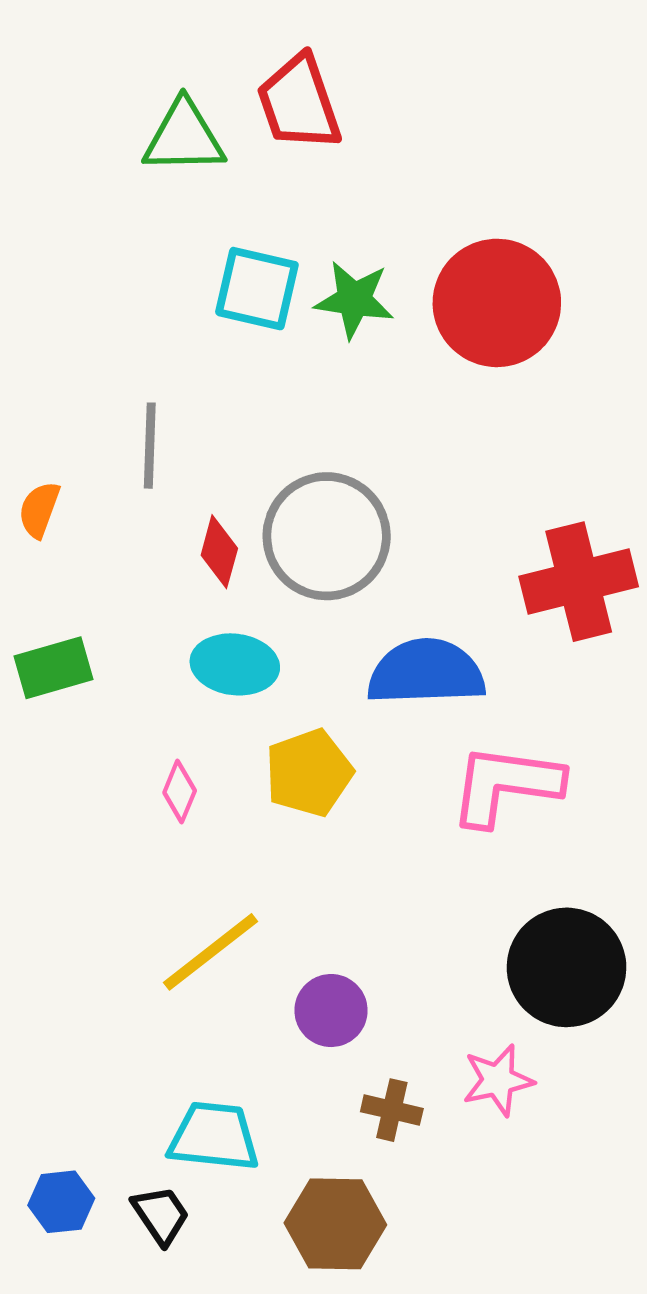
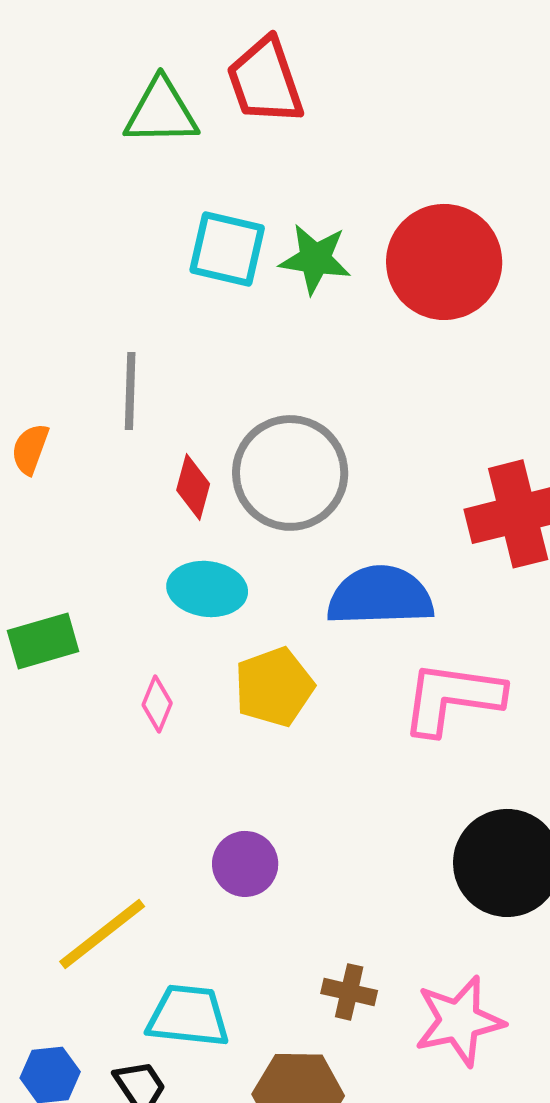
green rectangle: (54, 668) -> (43, 641), moved
yellow line: (211, 952) -> (102, 934), moved
purple circle: (331, 1011) -> (245, 864), moved
pink star: (498, 1080) -> (459, 1021), moved, size x1.4

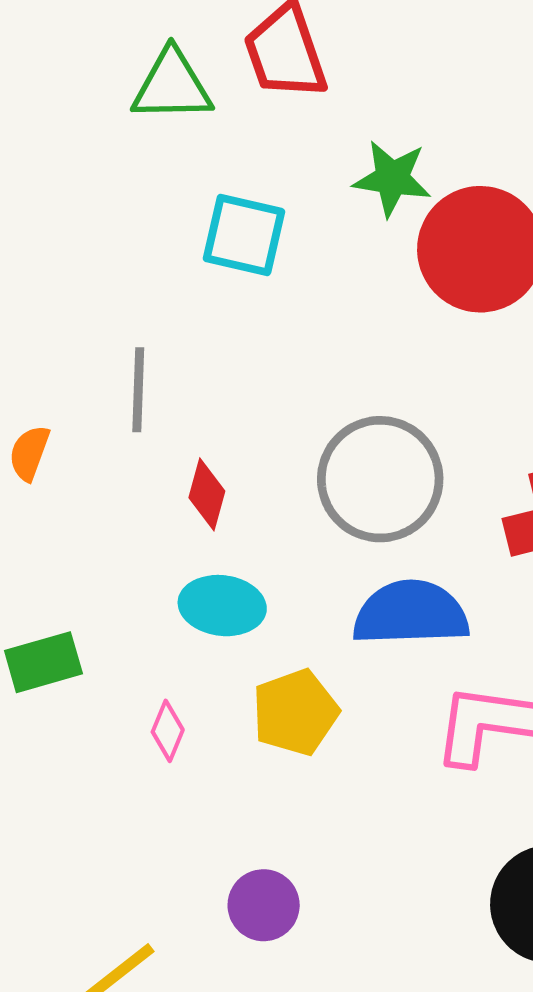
green star: (315, 259) -> (392, 178), moved
gray circle: (290, 473) -> (380, 479), moved

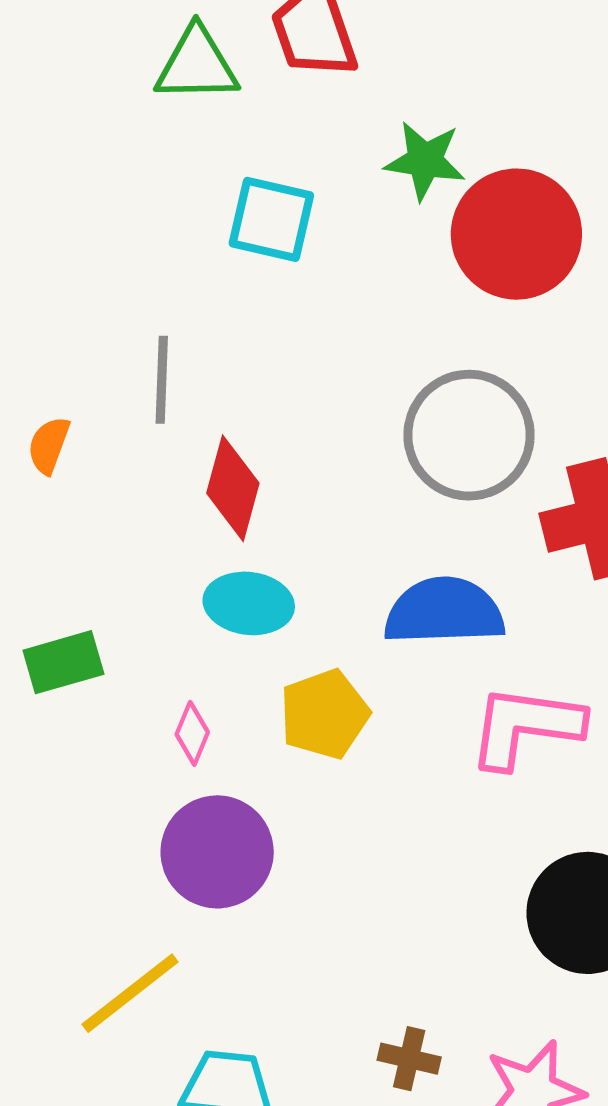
gray circle: (380, 479) -> (469, 435), moved
red diamond: (207, 494) -> (233, 488), size x1.4
purple circle: (264, 905) -> (217, 852), moved, size x1.5

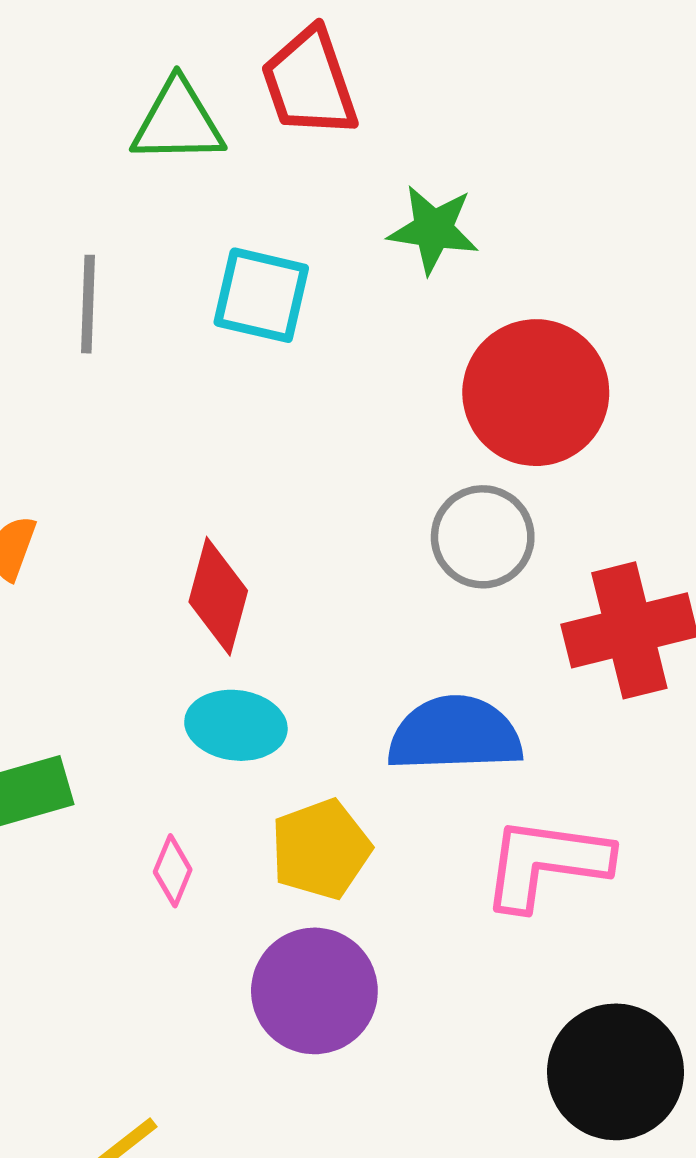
red circle: (516, 234) -> (536, 393), moved
gray line: (162, 380) -> (88, 304), moved
gray circle: (469, 435) -> (483, 537), size x0.7
purple circle: (217, 852) -> (314, 991), moved

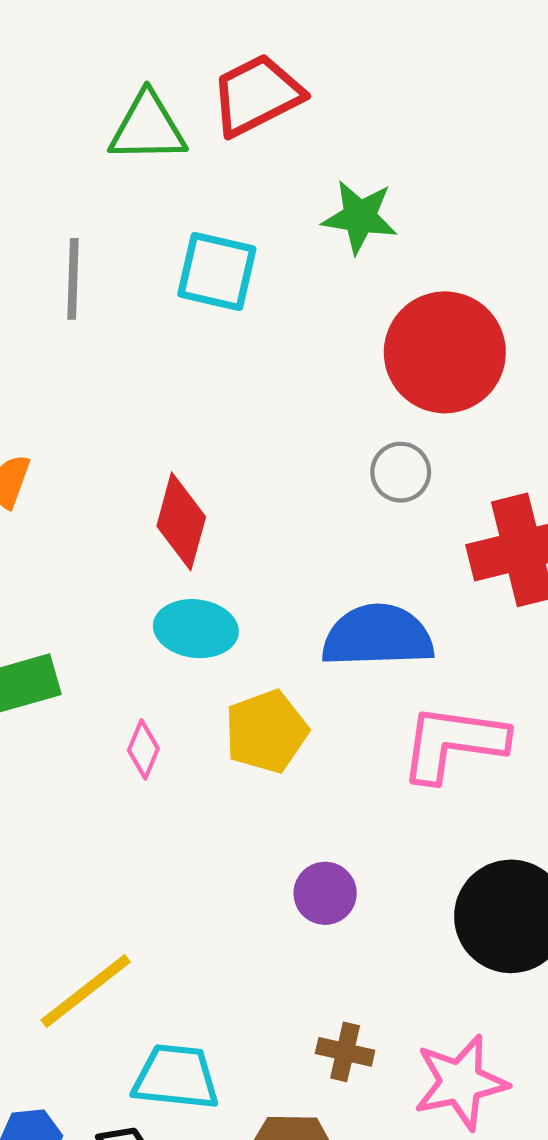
red trapezoid: (309, 83) -> (257, 95), turned 82
gray circle: (483, 537) -> (401, 472), size x0.7
purple circle: (314, 991) -> (325, 893), moved, size x0.6

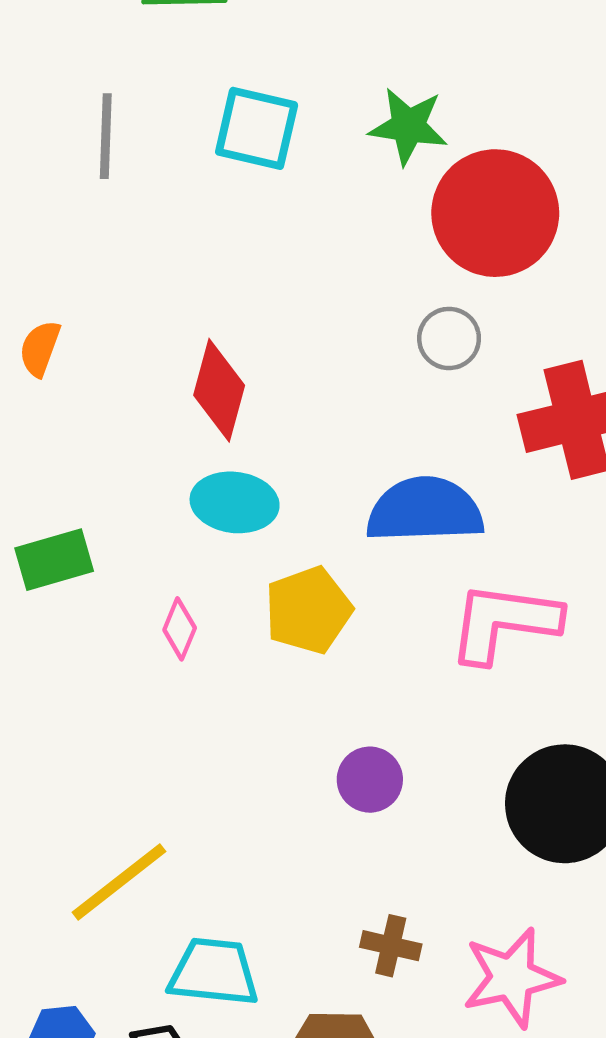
green star: (360, 217) -> (408, 126), moved

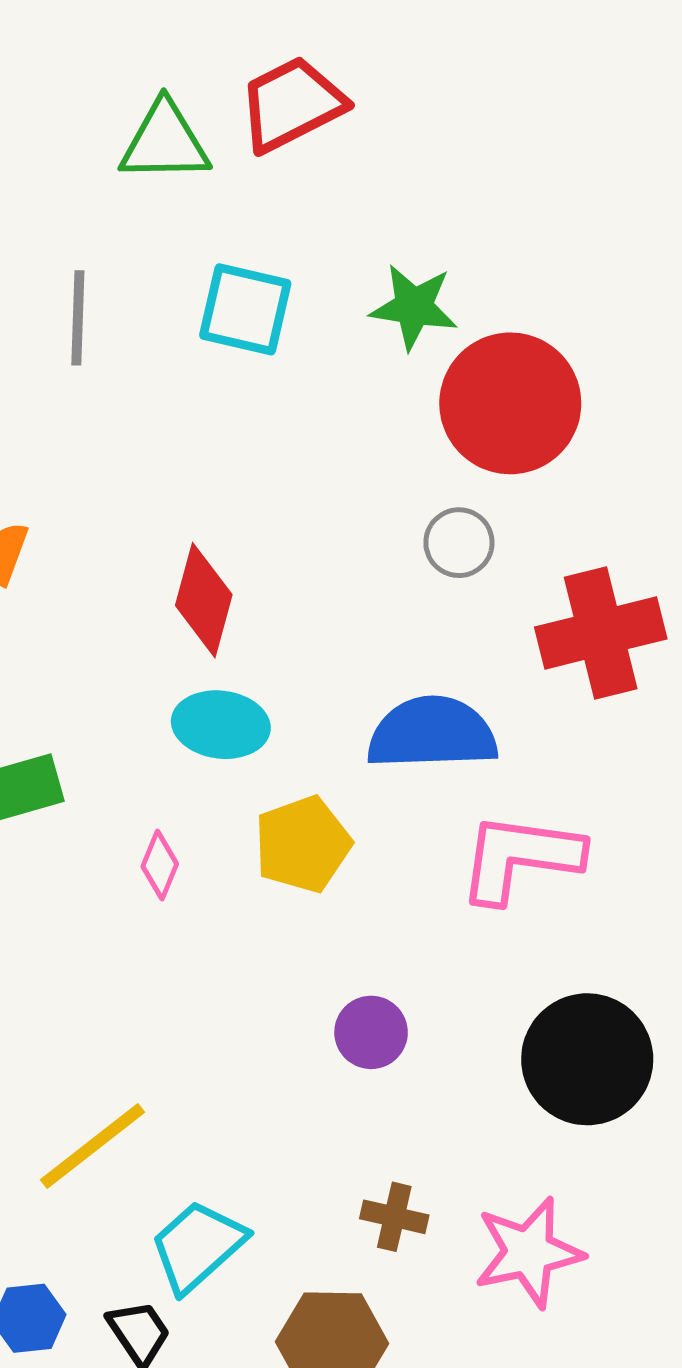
cyan trapezoid: (214, 972) -> (198, 1246), turned -48

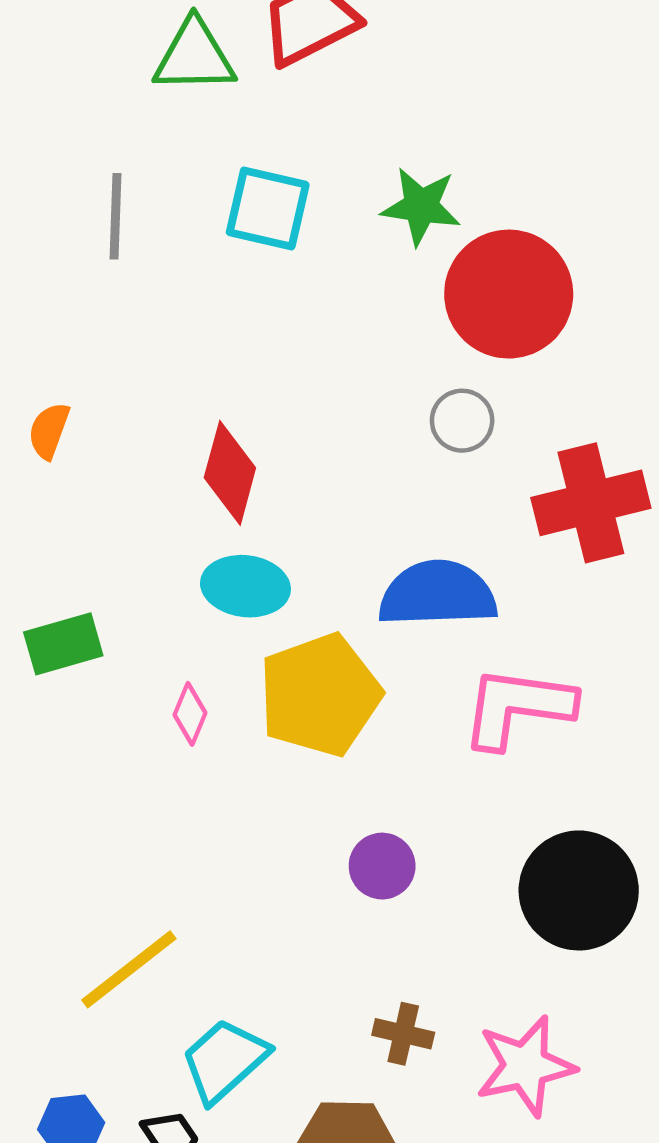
yellow pentagon: (303, 844) -> (320, 695), size x1.4

